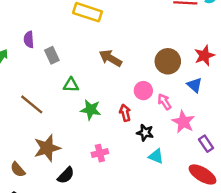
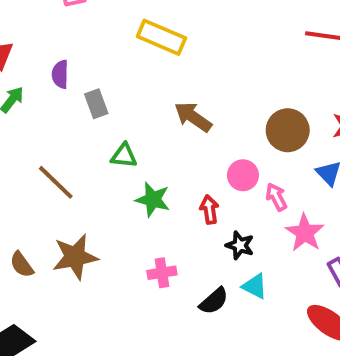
brown semicircle: (18, 170) -> (22, 265), moved
black semicircle: (66, 175) -> (214, 301), moved

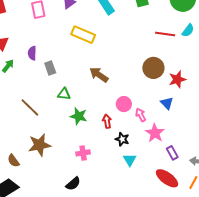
brown circle: (288, 130) -> (153, 68), moved
brown semicircle: (22, 265) -> (13, 161), moved
cyan triangle: (255, 286) -> (130, 160), turned 32
black semicircle: (214, 301) -> (73, 184), moved

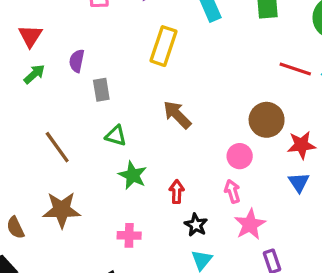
yellow rectangle: (83, 35) -> (164, 46), turned 75
blue triangle: (167, 103) -> (299, 182), moved
pink circle: (124, 104) -> (240, 156), moved

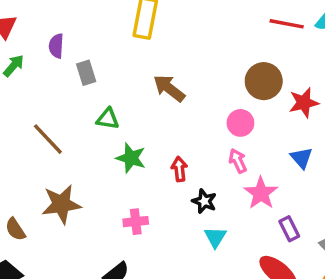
blue triangle: (299, 182) -> (301, 158), moved

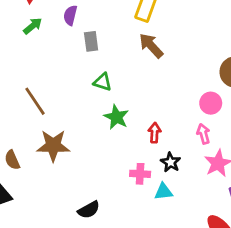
brown arrow: (169, 88) -> (151, 46), moved
brown line: (48, 139) -> (35, 101), moved
pink cross: (136, 222) -> (140, 174), moved
cyan triangle: (215, 237) -> (163, 192), moved, turned 42

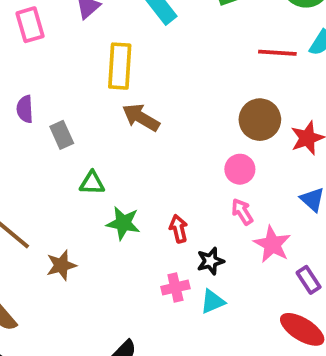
brown star: (53, 146) -> (61, 265), moved, size x0.7
black star: (171, 162) -> (210, 261), turned -30

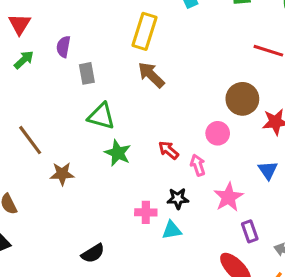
green triangle: (92, 183) -> (101, 116), size x1.4
pink arrow: (242, 212) -> (198, 165), moved
red arrow: (179, 229) -> (169, 150), moved, turned -50

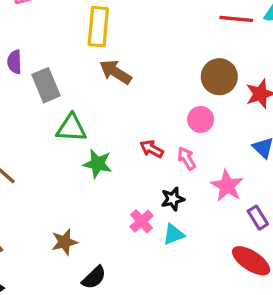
gray rectangle: (87, 73) -> (46, 85), size x1.4
brown star: (62, 174) -> (64, 242), moved
pink cross: (146, 212) -> (142, 221), turned -30

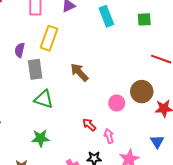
yellow rectangle: (98, 27) -> (49, 38), moved
pink circle: (201, 119) -> (117, 103), moved
green star: (98, 164) -> (40, 138), moved, turned -30

